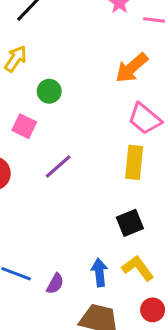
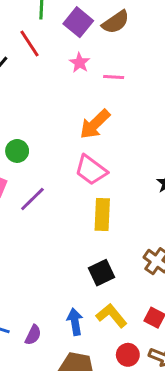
pink trapezoid: (145, 119) -> (91, 170), moved
purple line: (58, 167) -> (32, 199), moved

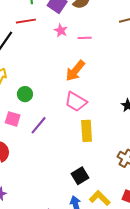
red line: (30, 43) -> (26, 21), turned -60
black square: (102, 273) -> (80, 176), moved

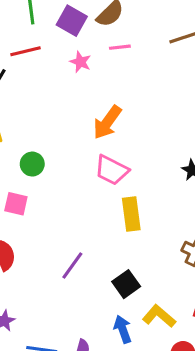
pink line: (85, 38) -> (120, 47), moved
purple line: (39, 125) -> (72, 266), moved

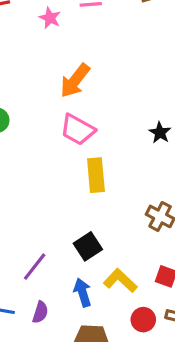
purple line: (72, 266) -> (35, 267), moved

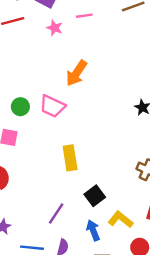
pink trapezoid: (78, 130) -> (52, 106), moved
yellow rectangle: (96, 175) -> (70, 158), moved

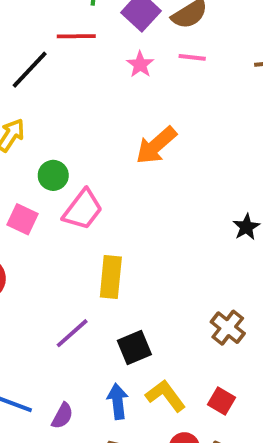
pink trapezoid: (52, 106) -> (83, 210), moved, turned -92
purple line: (56, 213) -> (72, 333), moved

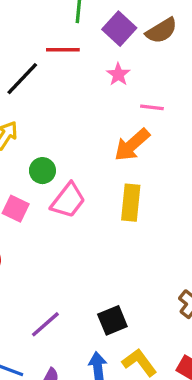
pink line: (192, 57) -> (152, 107), moved
yellow rectangle: (111, 277) -> (131, 203), moved
purple line: (72, 333) -> (45, 324), moved

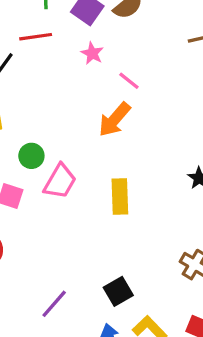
pink line: (152, 107) -> (129, 81), turned 40
yellow rectangle: (131, 203) -> (120, 197), moved

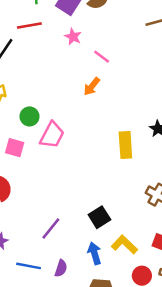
orange arrow: (114, 120) -> (92, 86), size x0.7
yellow rectangle: (120, 197) -> (125, 145), moved

